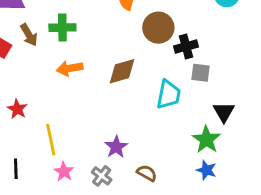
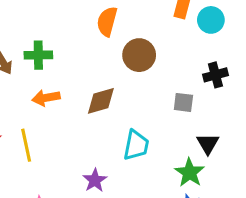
black cross: (186, 46) -> (215, 75), moved
cyan trapezoid: (169, 94) -> (136, 145), moved
yellow line: (51, 140) -> (26, 145), moved

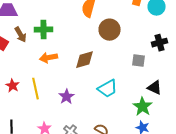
black triangle: (208, 144) -> (154, 88), turned -35
cyan trapezoid: (136, 145) -> (108, 89), turned 50
purple star: (95, 180) -> (66, 97), moved

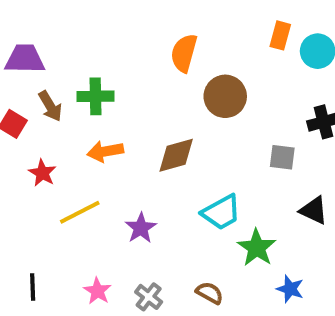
red star: (12, 86) -> (42, 173), moved
yellow line: (36, 89) -> (80, 212), turned 75
green star: (142, 107) -> (257, 248), moved

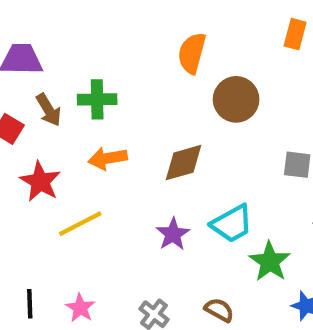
red star: (42, 173) -> (40, 182), size x1.4
purple star: (141, 228) -> (173, 234), moved
pink star: (97, 291) -> (80, 308), moved

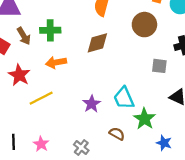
brown circle: (236, 99) -> (144, 25), moved
brown diamond: (183, 163) -> (97, 43), moved
cyan trapezoid: (232, 224) -> (124, 98), turned 95
brown semicircle: (219, 310) -> (117, 134), moved

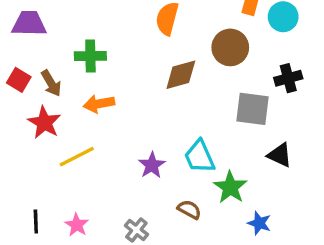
brown arrow: (24, 36) -> (51, 83), moved
brown diamond: (97, 43) -> (181, 75), moved
gray square: (159, 66) -> (252, 109), size x1.5

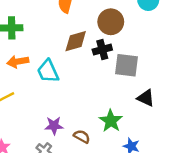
black cross: (288, 78) -> (102, 50), moved
cyan trapezoid: (200, 157) -> (48, 71), moved
purple star: (152, 165) -> (54, 126), moved, turned 30

